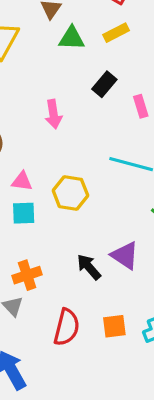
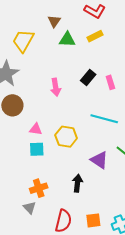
black rectangle: (104, 84) -> (88, 78), moved
purple triangle: (125, 255) -> (99, 160), moved
black arrow: (89, 267) -> (77, 183), turned 48

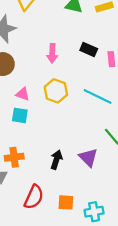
black rectangle: (88, 78) -> (89, 50), turned 63
yellow hexagon: (66, 137) -> (56, 91), moved
purple triangle: (99, 160) -> (88, 157), moved

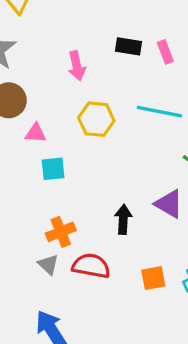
pink triangle: (23, 94) -> (36, 133), moved
red semicircle: (34, 197) -> (91, 266), moved, turned -90

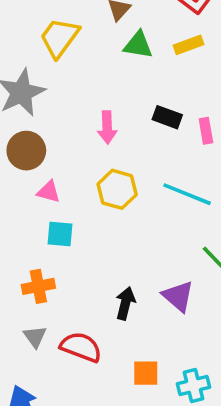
orange cross: (61, 232) -> (38, 286), moved

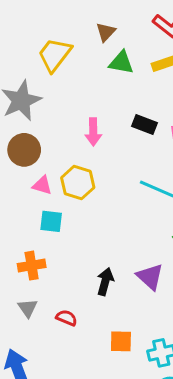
yellow hexagon: (117, 189) -> (78, 183), moved
red semicircle: (81, 347) -> (66, 318), size x0.6

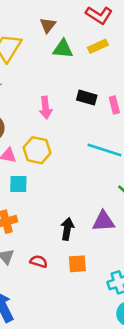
purple triangle: (150, 277) -> (103, 221), turned -40
orange square: (121, 341) -> (77, 264), moved

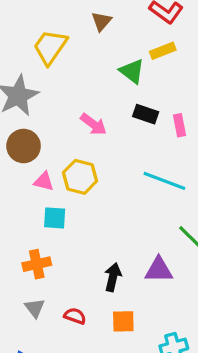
green triangle: (63, 49) -> (132, 71), moved, turned 30
pink arrow: (46, 108) -> (93, 124), turned -50

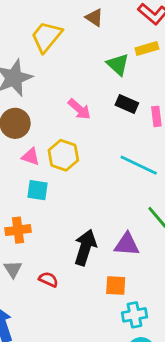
brown triangle: (101, 21) -> (94, 17), turned -42
black arrow: (113, 277) -> (85, 247), size x1.4
orange square: (123, 321) -> (116, 285), moved

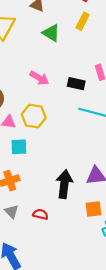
yellow rectangle: (147, 49) -> (83, 21), turned -35
green triangle: (118, 65) -> (51, 33), moved
black rectangle: (127, 104) -> (76, 84), moved

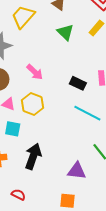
pink arrow: (39, 78) -> (35, 72), moved
black arrow: (64, 184) -> (33, 156), moved

